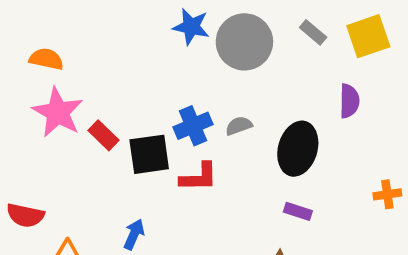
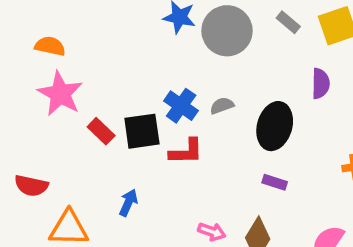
blue cross: (193, 126) -> (181, 106), turned -32
red rectangle: (103, 135) -> (101, 131), moved

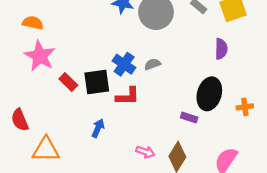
black ellipse: (275, 126) -> (209, 94), moved
red semicircle: (31, 186) -> (20, 120), turned 55
blue arrow: (128, 203) -> (98, 128), moved

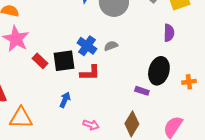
pink arrow: (145, 152) -> (91, 125), moved

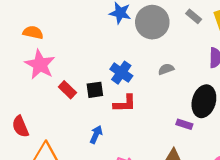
gray semicircle: (111, 46) -> (166, 69), moved
black square: (64, 61) -> (95, 90), size x0.7

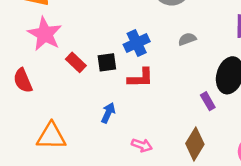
blue cross: (121, 73) -> (137, 43), turned 30
purple rectangle: (184, 124) -> (208, 101), turned 42
red semicircle: (20, 126) -> (23, 81), moved

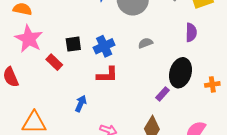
black square: (107, 62) -> (73, 44), moved
purple rectangle: (208, 101) -> (162, 94), turned 72

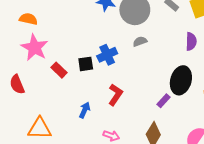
gray semicircle: (145, 43) -> (140, 41), moved
black square: (73, 44) -> (86, 64), moved
red L-shape: (107, 75) -> (115, 95), moved, turned -55

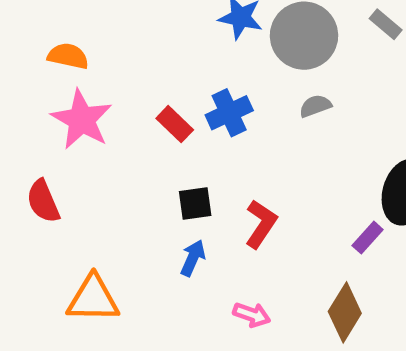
blue cross: (107, 55) -> (229, 113), moved
black square: (86, 64) -> (195, 203), moved
red rectangle: (59, 70) -> (175, 124), moved

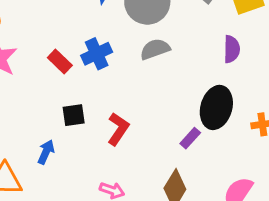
gray semicircle: (315, 106) -> (155, 49), size x1.4
blue arrow: (193, 258) -> (46, 152), moved

